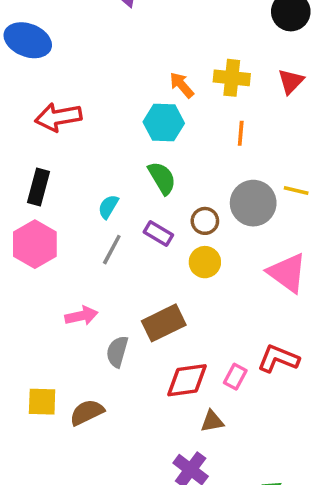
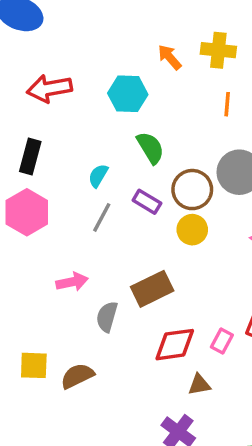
cyan hexagon: (164, 123) -> (128, 94), moved
brown circle: (205, 221) -> (192, 190), size x1.5

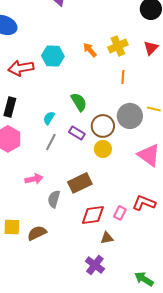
yellow cross: (218, 50) -> (118, 46), turned -30
cyan hexagon: (128, 94) -> (53, 56), moved

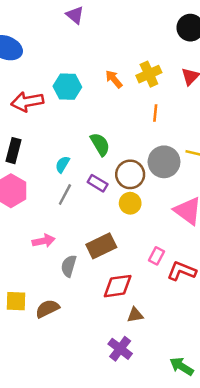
pink rectangle: (120, 213) -> (156, 256), moved

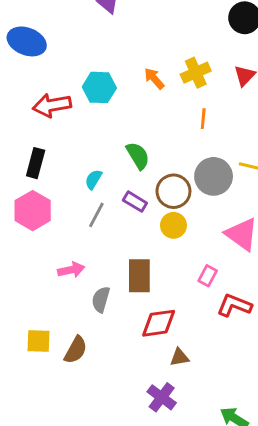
brown rectangle: (101, 246) -> (139, 276), turned -64
pink rectangle: (156, 256) -> (208, 276), moved
brown semicircle: (47, 309) -> (76, 350), turned 145

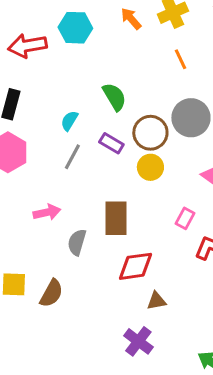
orange line: (203, 119) -> (180, 59), turned -30

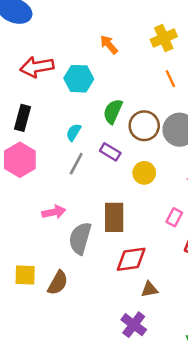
orange arrow: (131, 19) -> (109, 45), moved
cyan hexagon: (75, 28) -> (79, 79), moved
green semicircle: (114, 97) -> (113, 111), turned -125
brown circle: (150, 133) -> (144, 126), moved
gray semicircle: (77, 242) -> (80, 238), size x1.4

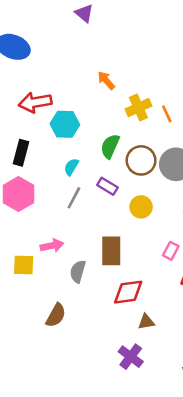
yellow cross: (164, 38) -> (138, 108), moved
cyan hexagon: (79, 79) -> (65, 124), moved
gray semicircle: (80, 238) -> (78, 271), size x0.7
yellow square: (25, 275) -> (24, 265), moved

